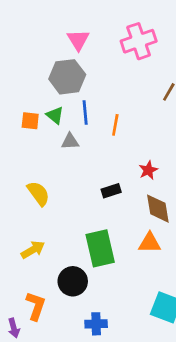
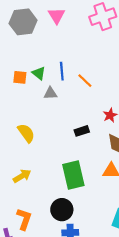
gray hexagon: (67, 77) -> (23, 22), moved
orange line: (115, 125) -> (85, 81), turned -56
black circle: (73, 281) -> (62, 210), moved

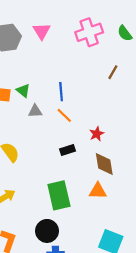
blue line: (62, 71) -> (61, 92), moved
orange line: (85, 81) -> (64, 115), moved

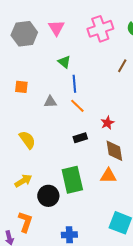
green triangle: (23, 91) -> (64, 62), moved
black circle: (47, 231) -> (48, 196), moved

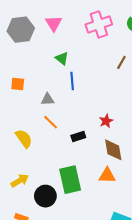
orange line: (77, 106) -> (51, 122), moved

